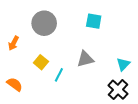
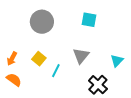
orange arrow: (14, 43) -> (12, 59), moved
gray triangle: (85, 59) -> (81, 56), turned -36
black cross: (118, 90) -> (98, 85), moved

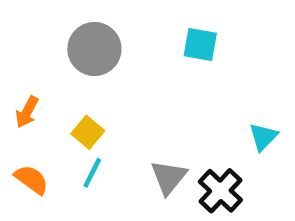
gray triangle: (81, 56) -> (169, 177), moved
orange arrow: (12, 59) -> (27, 112), moved
cyan line: (56, 71) -> (92, 173), moved

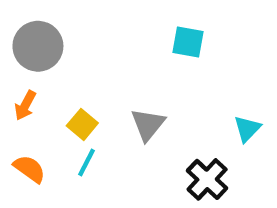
gray circle: (94, 49) -> (38, 46), moved
gray triangle: (169, 177) -> (148, 124), moved

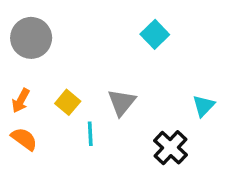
cyan square: (188, 42) -> (155, 34), turned 36
orange arrow: (25, 105) -> (21, 101), moved
cyan line: (87, 162) -> (90, 134), moved, turned -30

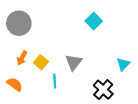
orange arrow: (21, 101) -> (22, 58), moved

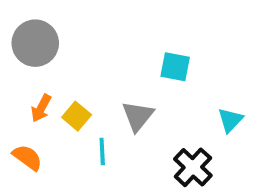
cyan square: (94, 21) -> (175, 67), moved, turned -35

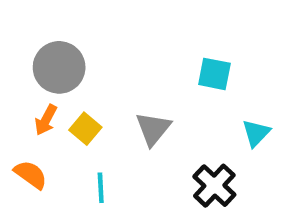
gray circle: (35, 43) -> (59, 67), moved
cyan square: (175, 67) -> (214, 74), moved
cyan line: (102, 152) -> (101, 188), moved

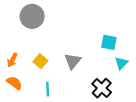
gray circle: (59, 67) -> (32, 16), moved
cyan square: (214, 74) -> (109, 42), moved
orange arrow: (46, 120) -> (12, 60), moved

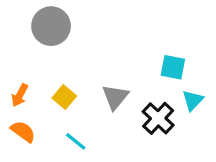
black cross: (102, 88) -> (158, 118), moved
cyan line: (48, 89) -> (76, 141), turned -48

